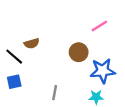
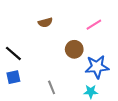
brown semicircle: (32, 43) -> (45, 22), moved
gray line: (55, 93) -> (52, 87), turned -32

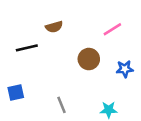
black line: (13, 53) -> (27, 48), moved, turned -54
blue star: (97, 67) -> (125, 69), moved, size x0.6

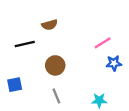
pink line: (112, 29) -> (103, 43), moved
brown circle: (89, 59) -> (55, 65), moved

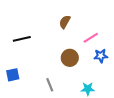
brown semicircle: (50, 25) -> (65, 22), moved, turned 136
brown circle: (55, 65) -> (70, 58), moved

